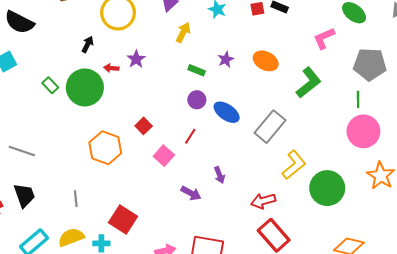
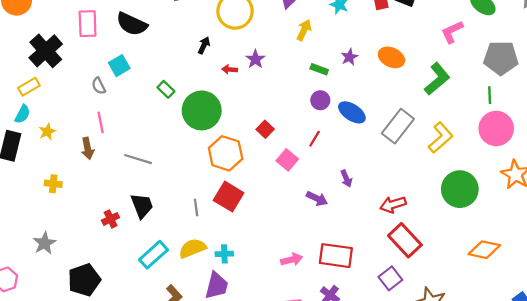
green circle: (85, 87) -> (202, 110), moved
yellow L-shape: (294, 165) -> (441, 138), moved
red square: (123, 219) -> (229, 197), moved

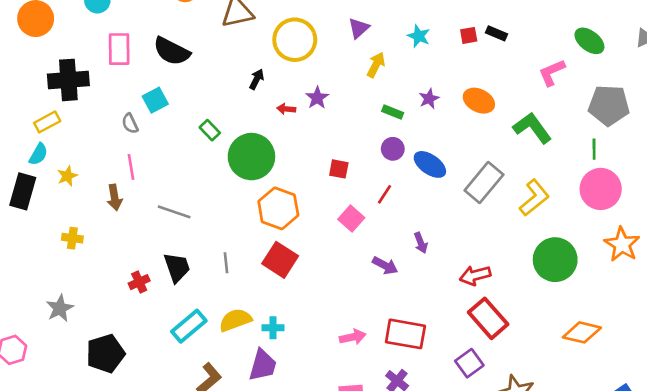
black cross: (46, 51) -> (68, 80), turned 36
green L-shape: (437, 79) -> (532, 128), turned -88
red square: (265, 129) -> (339, 169), moved, turned -35
gray line: (196, 208) -> (226, 263), moved

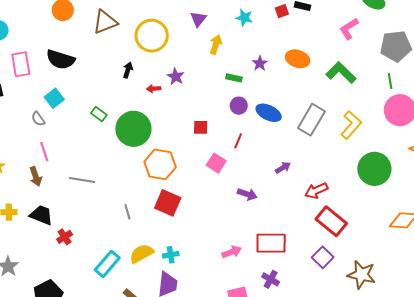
purple arrow: (421, 243) -> (283, 168), moved, turned -91
black trapezoid: (177, 267) -> (41, 215), moved, turned -40

